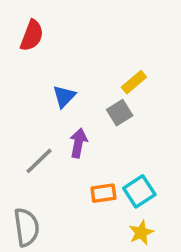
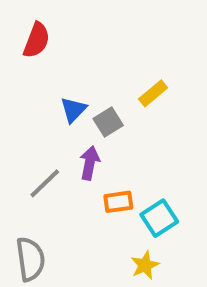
gray square: (120, 113) -> (108, 122), moved
orange rectangle: (103, 193) -> (118, 202), moved
yellow star: (141, 233) -> (145, 265), moved

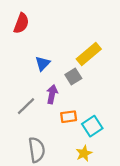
yellow rectangle: (153, 93) -> (89, 54), size x1.5
gray square: (108, 122) -> (73, 76), moved
gray semicircle: (30, 259) -> (37, 150), moved

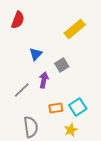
yellow rectangle: (89, 54) -> (75, 29), moved
orange rectangle: (69, 117) -> (56, 108), moved

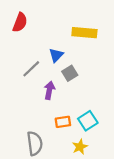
yellow rectangle: (75, 29) -> (84, 33), turned 45
blue triangle: (36, 54) -> (56, 55), moved
gray line: (22, 90) -> (31, 69), moved

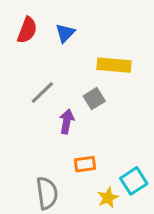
yellow rectangle: (84, 33) -> (114, 65), moved
blue triangle: (56, 55) -> (65, 33), moved
cyan square: (88, 121) -> (134, 181), moved

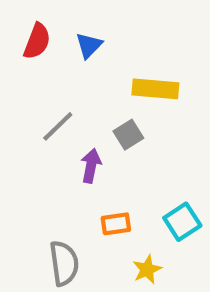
cyan square: (134, 181) -> (182, 222), moved

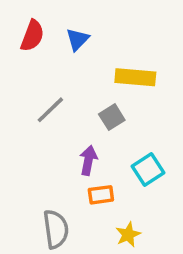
purple arrow: (91, 166) -> (88, 160), moved
cyan square: (182, 222) -> (148, 169), moved

